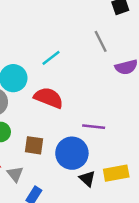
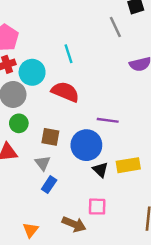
gray line: (101, 41) -> (115, 27), moved
cyan line: (51, 58) -> (69, 54), turned -72
gray triangle: (15, 174) -> (43, 163), moved

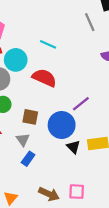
cyan line: (69, 54) -> (48, 44), turned -49
purple line: (108, 120) -> (81, 104), turned -48
pink square: (97, 207) -> (77, 192), moved

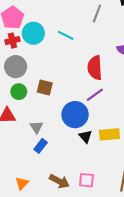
gray line: (90, 22) -> (97, 13), moved, turned 42
cyan circle: (16, 60) -> (33, 33), moved
red semicircle: (44, 78) -> (95, 68), moved, turned -120
brown square: (30, 117) -> (45, 87), moved

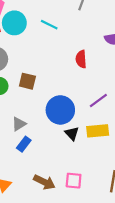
red semicircle: (95, 68) -> (81, 59), size x0.7
purple line: (95, 95) -> (98, 101), moved
gray triangle: (36, 127) -> (19, 124), turned 32

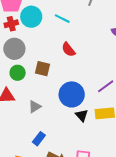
red semicircle: (81, 59) -> (68, 49), moved, turned -35
blue rectangle: (24, 144) -> (39, 139), moved

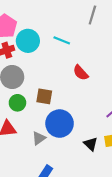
red semicircle: (68, 49) -> (81, 73), moved
blue circle: (72, 94) -> (60, 124), moved

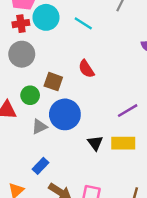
red semicircle: (81, 73) -> (86, 69), moved
green circle: (17, 103) -> (30, 95), moved

